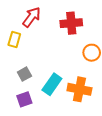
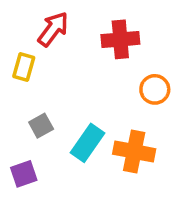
purple square: (24, 99) -> (24, 174), moved

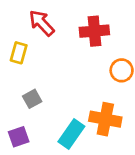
red arrow: (53, 29) -> (42, 23), turned -80
cyan rectangle: (88, 143) -> (71, 134), moved

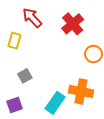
red cross: (94, 31) -> (73, 24), turned -35

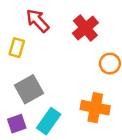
gray square: (25, 76) -> (29, 89), size x1.6
cyan rectangle: (55, 103) -> (49, 121), moved

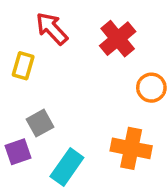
gray square: (29, 89) -> (40, 123), size x0.7
purple square: (17, 124) -> (18, 152), moved

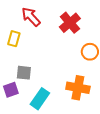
gray square: (40, 123) -> (24, 73), turned 35

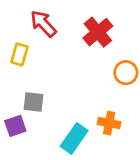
orange cross: (78, 88) -> (109, 123), size x0.7
cyan rectangle: (40, 99) -> (74, 138), moved

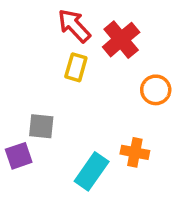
red arrow: (43, 24) -> (74, 26), moved
yellow rectangle: (19, 54) -> (76, 67), moved

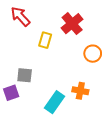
red arrow: (74, 26) -> (20, 16), moved

